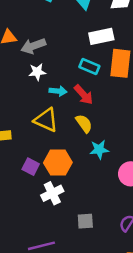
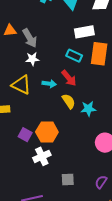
gray arrow: (33, 46) -> (30, 38), turned -102
cyan arrow: (58, 91) -> (49, 84), moved
yellow triangle: (46, 120) -> (21, 85), moved
cyan star: (99, 150) -> (88, 109), moved

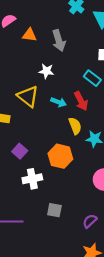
gray arrow: (30, 38) -> (59, 41), moved
orange hexagon: (47, 132) -> (60, 156), moved

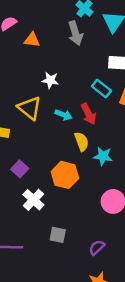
gray arrow: (59, 41) -> (75, 33), moved
white cross: (32, 179) -> (33, 200), turned -36

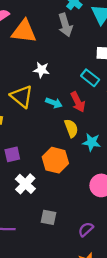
orange triangle: (32, 40) -> (24, 31), size x1.6
purple square: (20, 169) -> (12, 154), turned 35

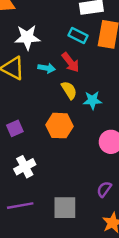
white star: (41, 70) -> (27, 37), size x1.5
white cross: (25, 184) -> (25, 167), moved, turned 30
gray square: (48, 217) -> (65, 208), moved, size x1.5

